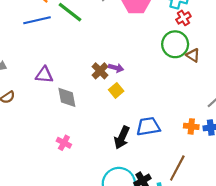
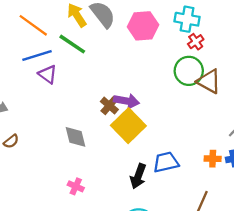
brown triangle: (193, 55) -> (209, 81), size x1.6
purple arrow: (116, 68) -> (126, 101), size x1.5
purple triangle: (44, 75) -> (48, 74), moved, turned 36
yellow square: (116, 90) -> (128, 126), size x2.0

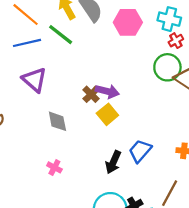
purple triangle: (48, 74) -> (34, 80), moved, size x1.4
yellow square: (128, 126) -> (107, 114), size x0.7
blue trapezoid: (166, 162) -> (140, 151), turned -40

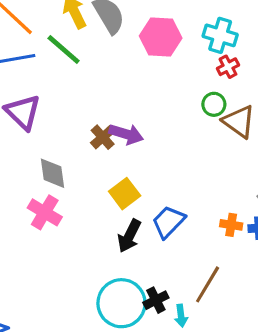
green circle: (167, 67) -> (214, 104), size x0.6
yellow square: (107, 114) -> (125, 194), moved
pink cross: (54, 167) -> (45, 212), moved, size x1.5

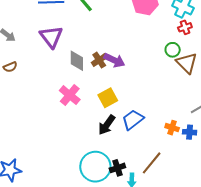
gray diamond: (53, 173) -> (77, 61), moved
pink cross: (45, 212) -> (70, 95), moved

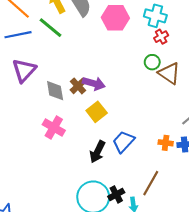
purple triangle: (51, 37) -> (24, 70), turned 30
yellow square: (108, 98) -> (97, 112), moved

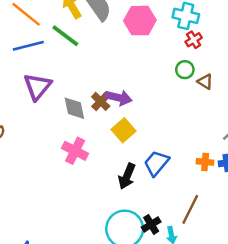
brown triangle: (169, 73) -> (205, 82), size x0.6

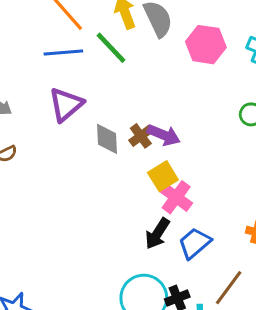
pink cross: (75, 151) -> (176, 197), moved
blue trapezoid: (156, 163) -> (195, 243), moved

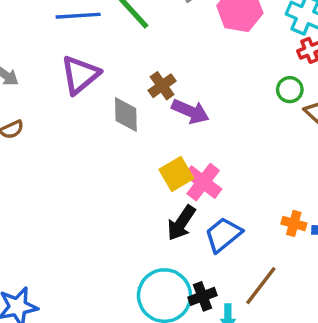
brown cross: (141, 136) -> (162, 86), moved
yellow square: (163, 176) -> (176, 174), moved

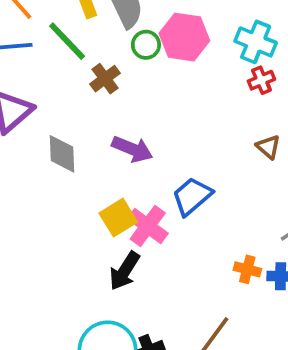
brown cross: (162, 86) -> (105, 79), moved
green circle: (290, 90) -> (146, 45), moved
blue trapezoid: (223, 235) -> (192, 196), moved

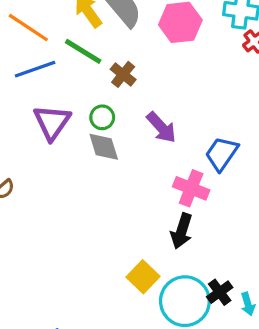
green circle: (146, 45) -> (102, 117), moved
purple arrow: (132, 149) -> (161, 127), turned 40
yellow square: (118, 218) -> (143, 277), moved

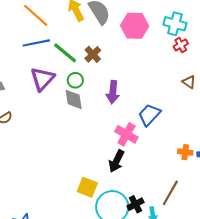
green line: (83, 51) -> (65, 53), moved
purple arrow: (161, 127) -> (113, 92), turned 40
yellow square: (143, 277) -> (87, 187), turned -30

